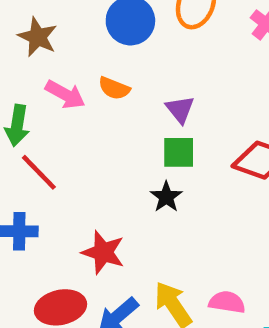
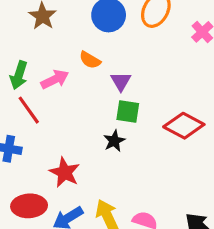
pink arrow: (65, 94) -> (55, 79), moved, turned -64
purple triangle: (180, 109) -> (121, 81), moved

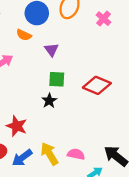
orange semicircle: (90, 60) -> (24, 35), moved
purple triangle: (121, 81) -> (51, 50), moved

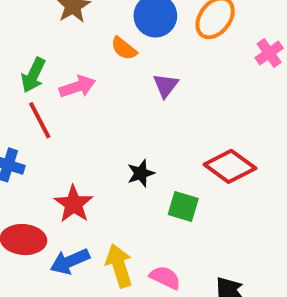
green square: (57, 79) -> (183, 207), moved

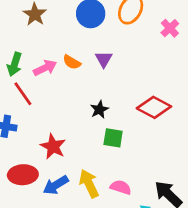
orange semicircle: (124, 48) -> (72, 62), moved
black star: (141, 173) -> (99, 110), moved
green square: (183, 207) -> (113, 138), moved

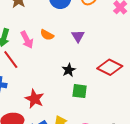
purple triangle: (104, 59) -> (78, 36), moved
pink arrow: (45, 68) -> (27, 40), turned 90

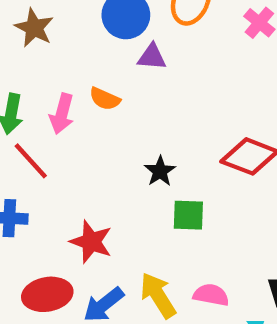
purple triangle: (78, 36) -> (152, 57), moved, turned -48
pink arrow: (27, 40) -> (62, 114), turned 48

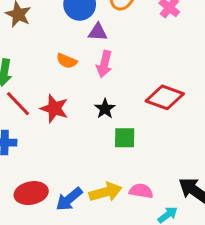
pink arrow: (62, 114) -> (104, 64), moved
red star: (91, 242) -> (54, 108), moved
yellow arrow: (158, 295) -> (105, 192), turned 108

